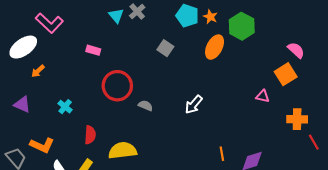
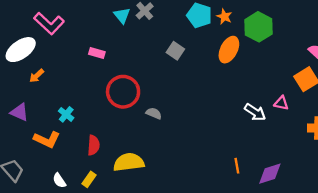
white arrow: (194, 105) -> (255, 112), moved, turned -96
orange L-shape: (42, 145) -> (47, 139), moved

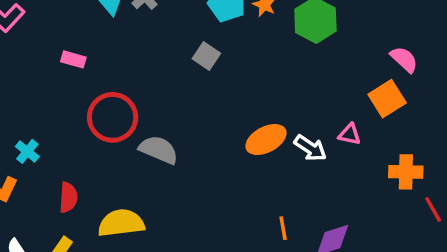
orange ellipse: (229, 50) -> (266, 140), moved, turned 35
gray square: (175, 51) -> (206, 56), moved
gray semicircle: (154, 113) -> (159, 150), size x1.6

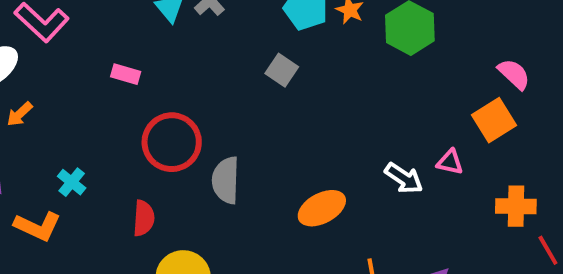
orange ellipse: (266, 140) -> (322, 208), moved
gray semicircle: (159, 150) -> (226, 180), turned -111
red semicircle: (68, 197) -> (144, 218), moved

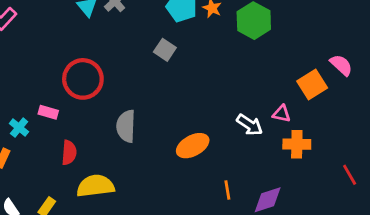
pink rectangle: (126, 74) -> (48, 112), moved
pink semicircle: (514, 74) -> (341, 65), moved
red circle: (172, 142) -> (83, 79), moved
orange cross: (516, 206) -> (297, 144), moved

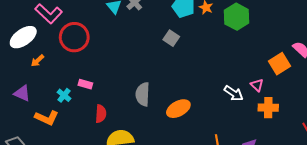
red circle: (83, 79) -> (74, 37), moved
pink triangle: (282, 114) -> (257, 85), turned 32
orange ellipse: (193, 146) -> (178, 109), moved

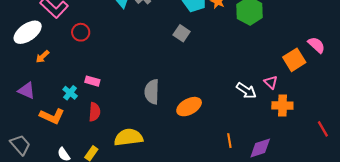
red circle: (74, 37) -> (81, 32), size x0.6
red semicircle: (101, 114) -> (95, 112), moved

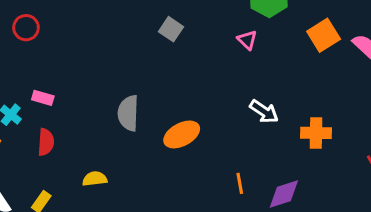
orange square: (294, 60) -> (324, 35), moved
pink triangle: (271, 82) -> (247, 40), moved
yellow semicircle: (128, 137) -> (95, 179), size x0.6

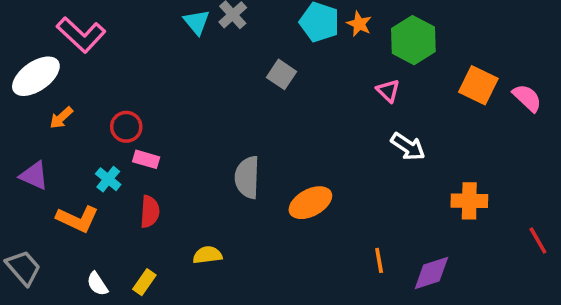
red circle: (26, 28) -> (126, 127), moved
gray square: (171, 29) -> (282, 74), moved
orange square: (324, 35) -> (478, 85), turned -32
white arrow: (264, 112) -> (408, 147), moved

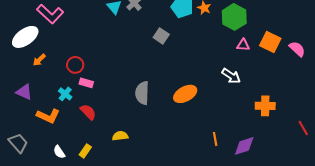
pink triangle: (388, 91) -> (243, 45), moved, turned -40
orange ellipse: (310, 203) -> (185, 94), moved
red semicircle: (150, 212) -> (88, 112), turned -48

